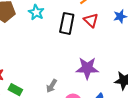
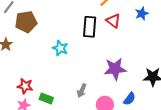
cyan star: (36, 12) -> (60, 48), moved

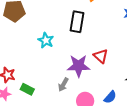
red triangle: (113, 21) -> (101, 56), moved
purple star: (115, 69) -> (79, 66), moved

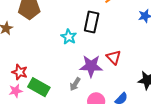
cyan star: (46, 40) -> (69, 37), moved
green rectangle: (27, 89) -> (39, 87), size x1.5

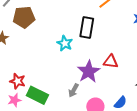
red triangle: (114, 57) -> (111, 62), turned -35
purple star: (91, 66) -> (89, 71), turned -30

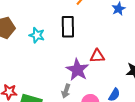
cyan star: (65, 43) -> (37, 35), moved

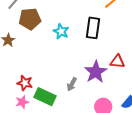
gray arrow: (66, 91) -> (72, 84), moved

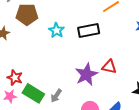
black rectangle: (93, 28) -> (89, 30), turned 65
gray arrow: (72, 84) -> (56, 96), moved

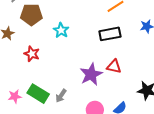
black rectangle: (89, 30) -> (110, 34), moved
red star: (15, 78) -> (32, 54), moved

